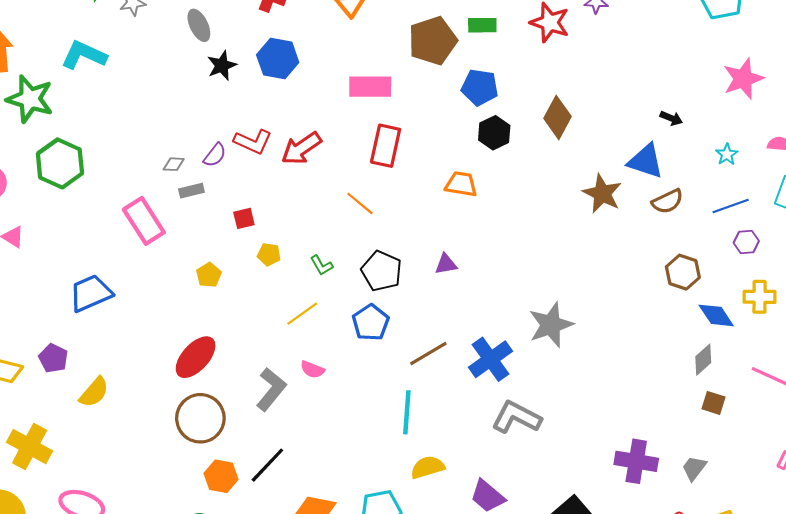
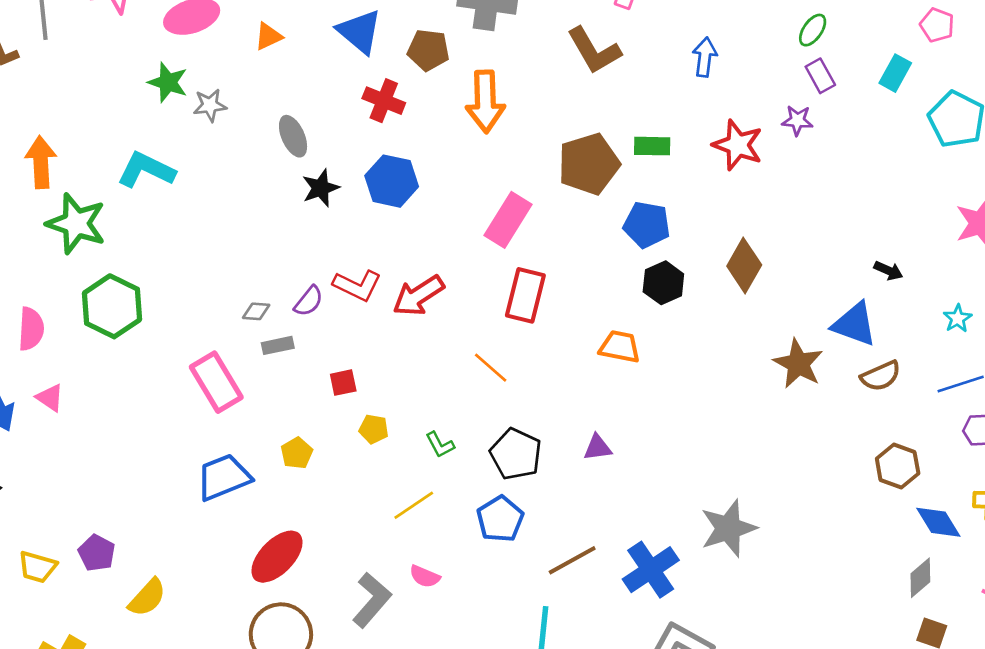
pink rectangle: (370, 87) -> (508, 220), turned -60
blue trapezoid: (91, 293) -> (224, 477), moved

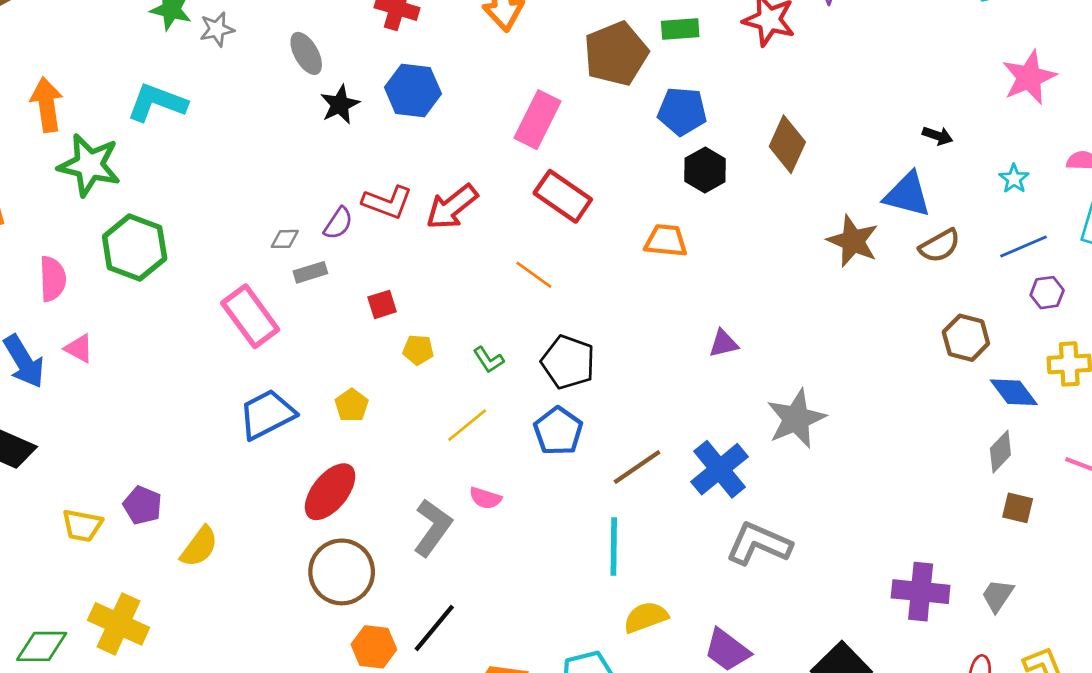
red rectangle: (525, 295) -> (563, 196), turned -64
purple triangle: (598, 448) -> (723, 343), moved
yellow pentagon: (297, 453) -> (352, 405), moved

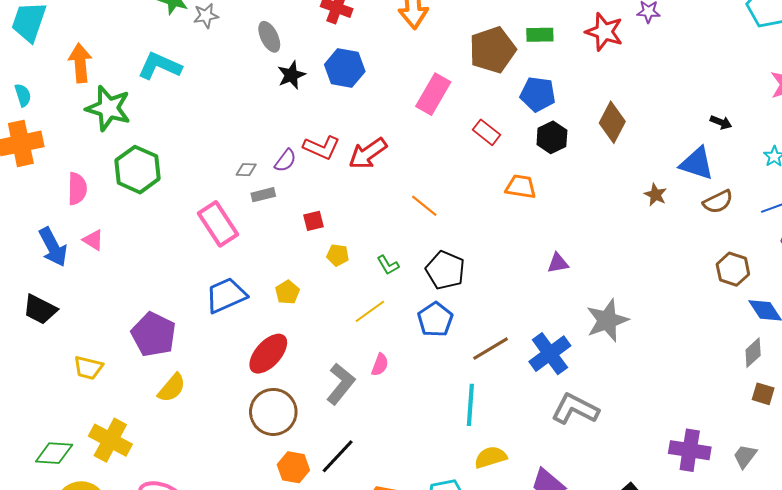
red rectangle: (563, 196) -> (487, 132), moved, size x0.7
brown star: (853, 241) -> (655, 195), size x0.6
pink semicircle: (485, 498) -> (380, 365), turned -90
purple pentagon: (142, 505) -> (154, 335), moved, size x1.6

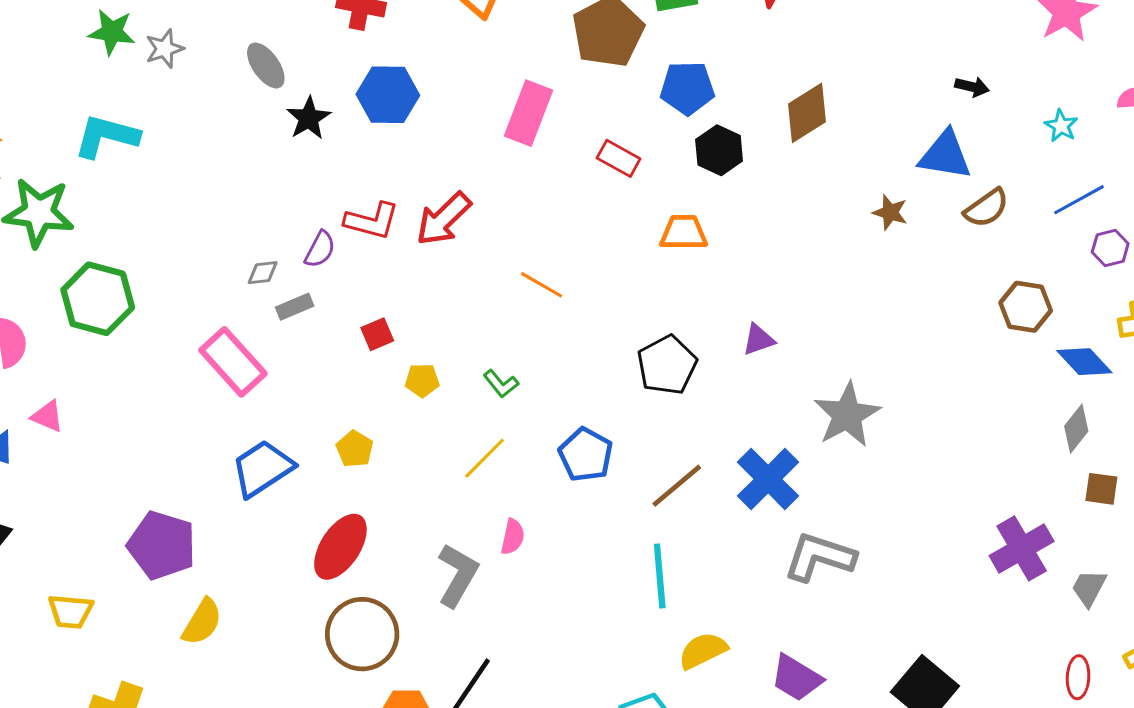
brown diamond: (612, 122) -> (807, 113), turned 39
black pentagon: (445, 270) -> (667, 365), moved, turned 30
purple cross: (690, 450) -> (1022, 548), moved, turned -30

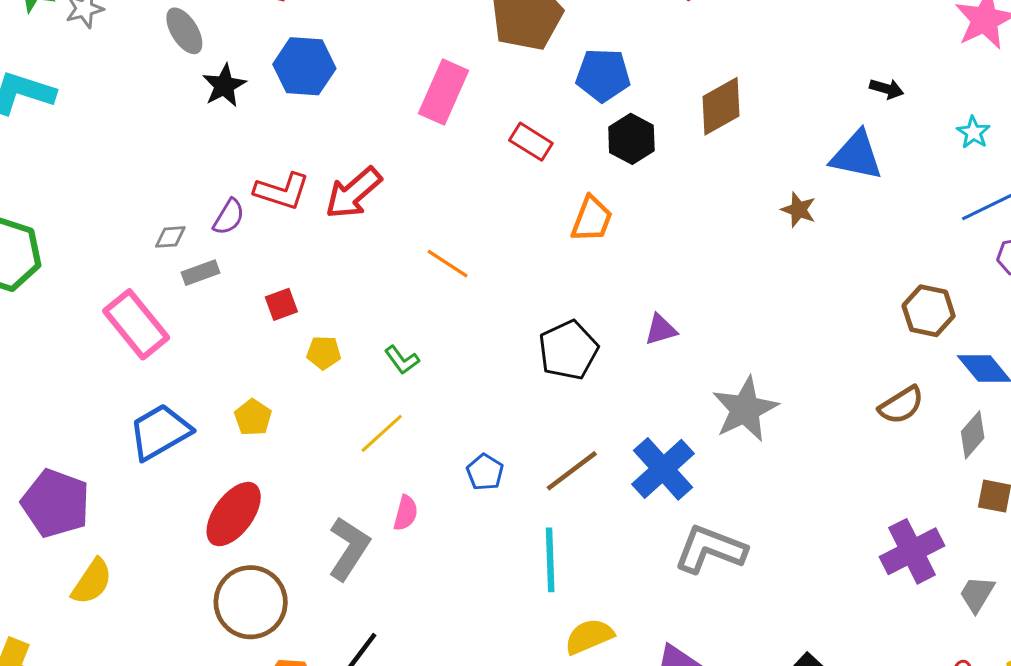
brown semicircle: (986, 208) -> (901, 405), moved
orange trapezoid: (684, 233) -> (592, 219), turned 108
blue pentagon: (586, 455) -> (485, 472), moved, size x0.7

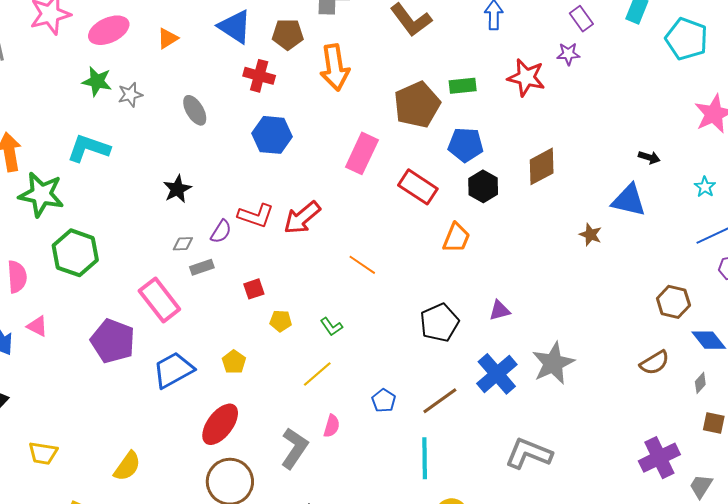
black star: (224, 86) -> (177, 189), moved
red rectangle: (531, 142) -> (418, 187), size x1.4
gray diamond: (973, 435) -> (700, 383), size x0.7
blue cross: (663, 469) -> (497, 374), moved
purple pentagon: (56, 503) -> (113, 341), moved

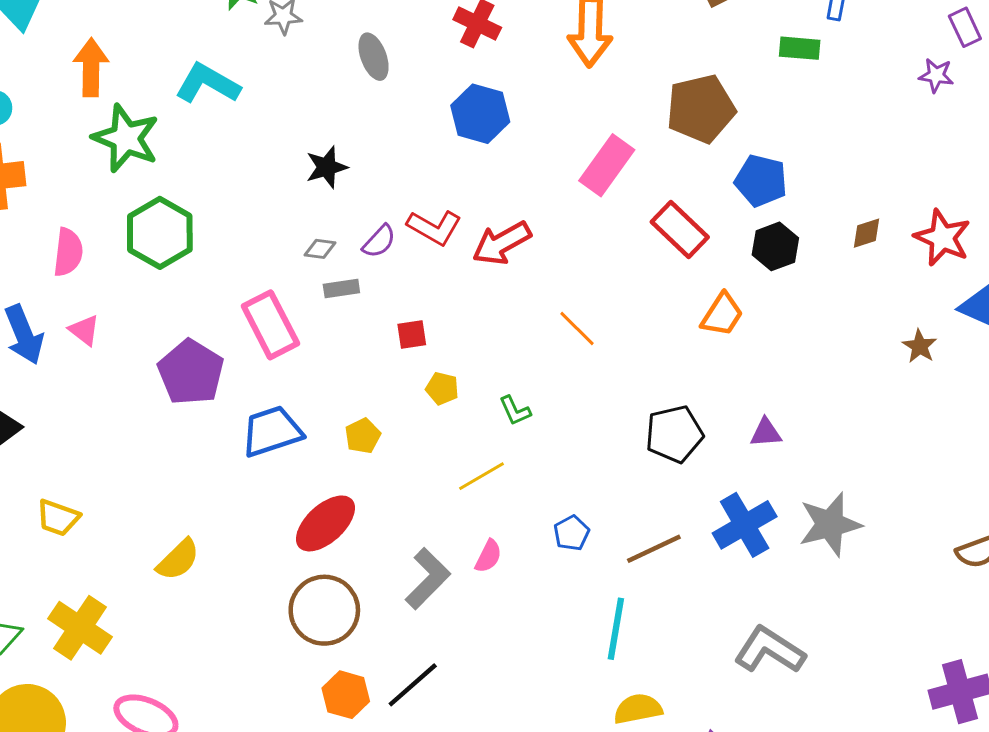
red star: (526, 77) -> (942, 238), moved
green rectangle: (463, 86) -> (800, 48), moved
brown diamond: (542, 166) -> (867, 233), size x0.6

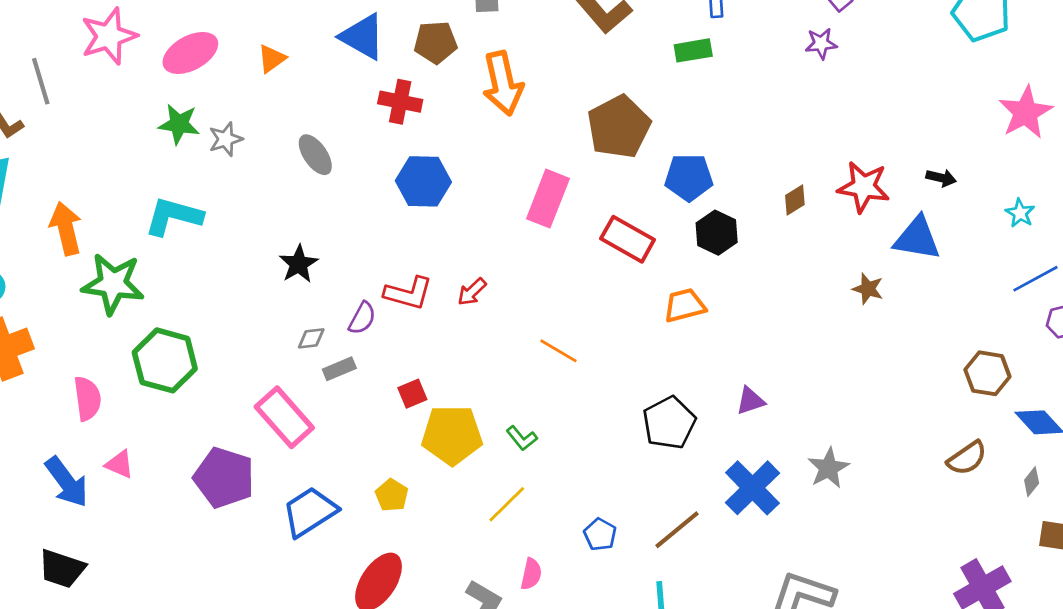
red arrow: (502, 243) -> (472, 292), size x0.6
orange trapezoid: (722, 315) -> (685, 305), turned -123
yellow pentagon: (442, 388) -> (452, 435), size x2.0
gray star: (830, 524) -> (828, 468), size x0.7

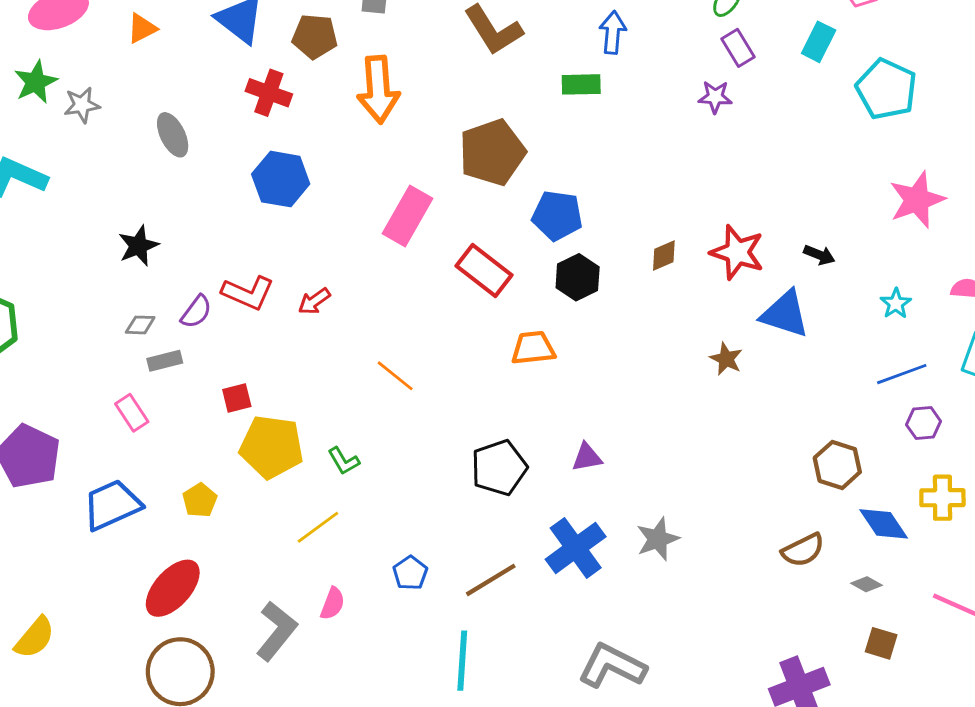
green star: (179, 124) -> (36, 82), turned 30
pink rectangle: (284, 417) -> (132, 413), moved, size x0.6
gray diamond: (1032, 482) -> (867, 584), turned 72

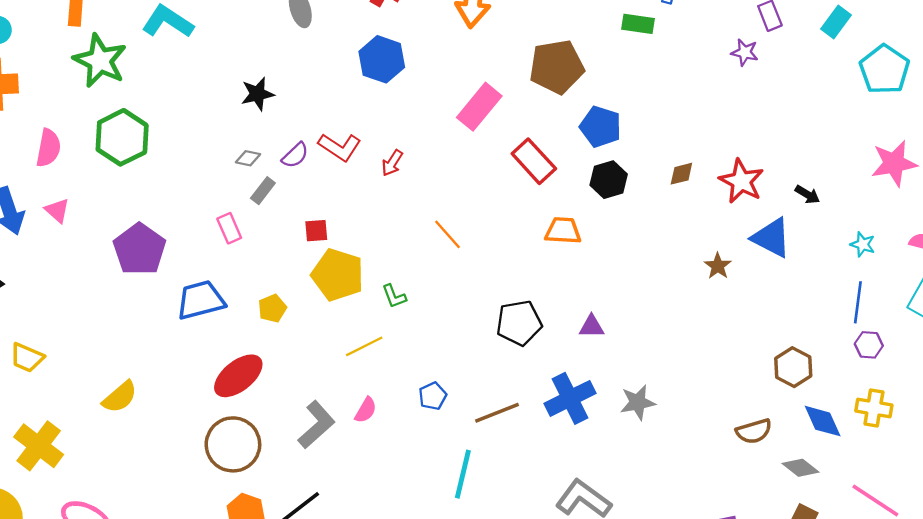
red arrow: (314, 301) -> (392, 163), turned -32
cyan star: (896, 304) -> (863, 244), turned -30
gray rectangle: (165, 361) -> (263, 191), turned -48
blue line: (902, 374) -> (858, 302), turned -72
gray diamond: (867, 584) -> (801, 468), size x1.4

